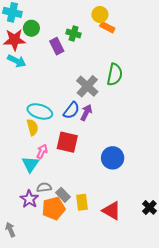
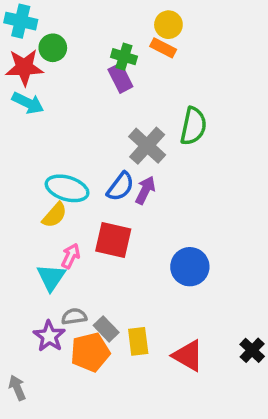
orange rectangle: (107, 27) -> (163, 48), moved
purple rectangle: (57, 46) -> (120, 78), moved
yellow semicircle: (32, 127) -> (55, 215), turned 56

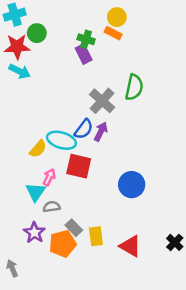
cyan cross: (21, 21) -> (15, 15), turned -30
cyan ellipse: (67, 188) -> (61, 140), moved
gray semicircle: (74, 317) -> (52, 207), moved

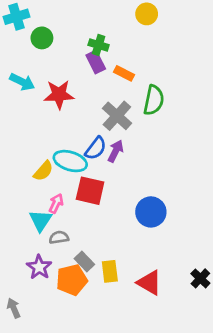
yellow circle: (117, 17) -> (147, 14), moved
orange rectangle: (113, 33) -> (124, 73), moved
red star: (17, 47) -> (59, 95), moved

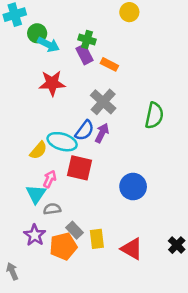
cyan arrow: (22, 82) -> (48, 45), moved
green semicircle: (154, 100) -> (154, 116), moved

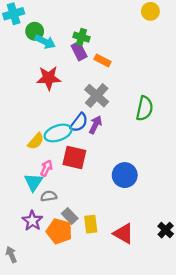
yellow circle: (129, 12) -> (150, 11), moved
cyan ellipse: (62, 142) -> (58, 133), turned -36
orange pentagon: (63, 246) -> (59, 231), turned 30

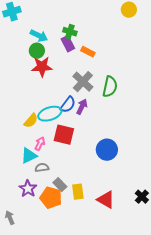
green circle: (35, 31) -> (37, 51), moved
green semicircle: (145, 108) -> (110, 87), moved
cyan triangle: (33, 182) -> (29, 156), turned 30

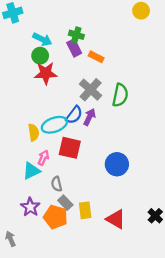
yellow semicircle: (31, 121) -> (34, 132), turned -49
gray semicircle: (42, 168) -> (57, 184), moved, turned -96

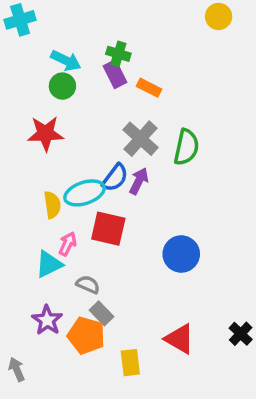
red star: (46, 73) -> (45, 134), moved
gray semicircle: (57, 184) -> (88, 285), turned 128
yellow rectangle: (85, 210) -> (130, 363), moved

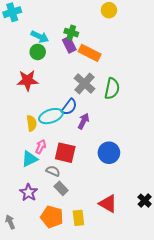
yellow circle: (219, 16) -> (109, 10), moved
orange rectangle: (149, 88) -> (90, 53), size x1.5
purple arrow: (139, 181) -> (83, 121), moved
red square: (108, 229) -> (65, 153), moved
orange pentagon: (86, 335) -> (52, 217), moved

